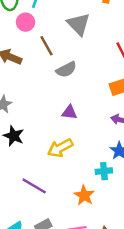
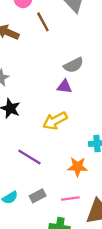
gray semicircle: (66, 69) -> (73, 65), moved
orange star: (84, 195) -> (78, 167), turned -30

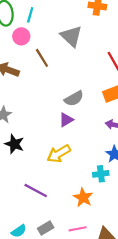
purple triangle: (64, 87) -> (66, 120), turned -35
orange star: (78, 167) -> (83, 197), turned 30

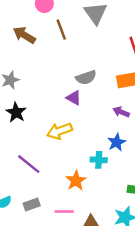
purple triangle: (66, 120) -> (74, 98), turned 49

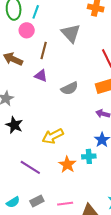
brown line: (61, 30) -> (44, 51), turned 42
purple triangle: (74, 98) -> (41, 76), moved
orange star: (76, 181) -> (67, 164), moved

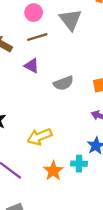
pink circle: (27, 30) -> (34, 13), moved
brown line: (44, 51) -> (37, 37), turned 54

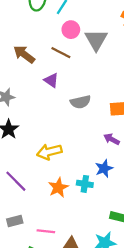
pink circle: (34, 13) -> (71, 30), moved
brown line: (37, 37) -> (61, 53), turned 36

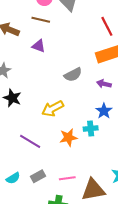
gray semicircle: (80, 102) -> (73, 75), moved
orange star: (58, 187) -> (68, 138), turned 30

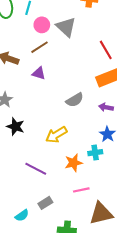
brown line: (41, 20) -> (40, 47), turned -42
cyan semicircle: (13, 178) -> (22, 215), moved
pink line: (67, 178) -> (81, 190), moved

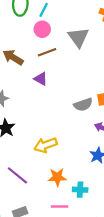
pink circle: (42, 25) -> (42, 29), moved
gray semicircle: (75, 100) -> (83, 105), moved
cyan cross: (95, 153) -> (80, 190), moved

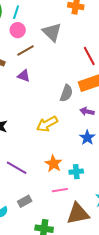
gray semicircle: (83, 105) -> (66, 93), turned -42
yellow arrow: (46, 145) -> (47, 124), moved
orange star: (57, 177) -> (53, 164), turned -30

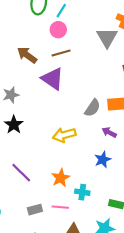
gray triangle: (52, 32) -> (107, 37), moved
purple triangle: (24, 76) -> (53, 79), size x1.6
gray rectangle: (25, 201) -> (35, 210), moved

